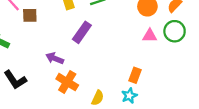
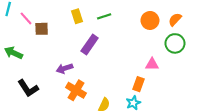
pink triangle: (150, 36) -> (152, 64), moved
purple arrow: (55, 58) -> (65, 68), turned -42

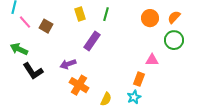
green line: (104, 16) -> (106, 14), turned -56
pink line: (26, 18) -> (25, 22), moved
brown square: (42, 29) -> (46, 26), turned 32
black L-shape: (28, 88) -> (33, 71), moved

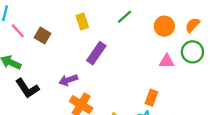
green line: (106, 14) -> (124, 17), moved, turned 32
pink triangle: (152, 60) -> (167, 61), moved

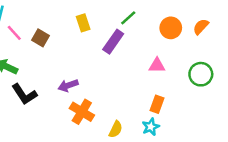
green circle: (192, 52) -> (201, 74), moved
purple rectangle: (96, 53) -> (113, 42), moved
pink triangle: (167, 61) -> (157, 65), moved

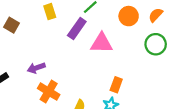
pink triangle: (157, 65) -> (102, 43), moved, size x1.5
green circle: (201, 74) -> (156, 44), moved

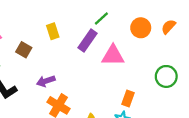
yellow rectangle: (50, 12) -> (53, 31), moved
brown square: (11, 25) -> (24, 50), moved
green circle: (156, 44) -> (166, 76), moved

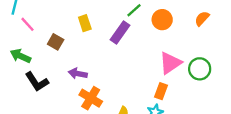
orange circle: (141, 28) -> (162, 20), moved
pink triangle: (113, 56) -> (170, 63), moved, turned -35
purple arrow: (46, 81) -> (78, 74), turned 30

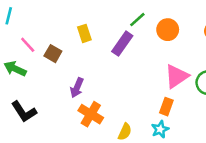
pink line: (27, 24) -> (28, 45), moved
purple arrow: (78, 74) -> (77, 88), turned -78
black L-shape: (37, 82) -> (24, 112), moved

